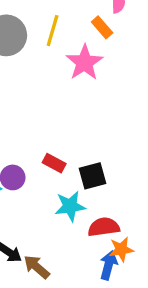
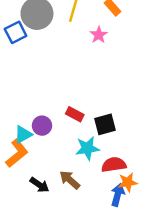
pink star: (85, 63) -> (99, 35), size x0.6
brown arrow: (37, 267) -> (70, 180), moved

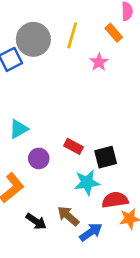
cyan triangle: (23, 134) -> (19, 129), moved
blue arrow: (118, 195) -> (91, 232), moved, turned 40

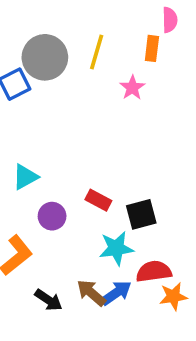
orange rectangle: (114, 33) -> (152, 48), turned 48
blue arrow: (91, 232) -> (116, 293), moved

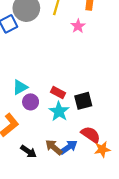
cyan triangle: (25, 177) -> (20, 87), moved
cyan star: (116, 248) -> (59, 111), moved, turned -30
red semicircle: (154, 271) -> (91, 135), turned 42

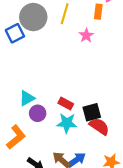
cyan star: (59, 111) -> (67, 123), turned -30
red semicircle: (91, 135) -> (99, 126), moved

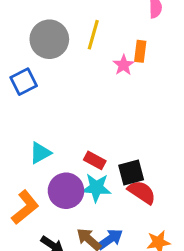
orange rectangle: (98, 12) -> (140, 51), moved
blue square: (15, 33) -> (24, 82), moved
purple circle: (38, 113) -> (66, 191), moved, size x1.5

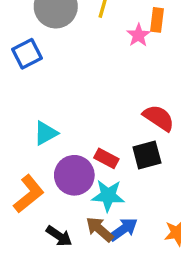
red rectangle: (95, 160) -> (106, 158), moved
cyan star: (96, 188) -> (108, 196), moved
red semicircle: (142, 192) -> (159, 118), moved

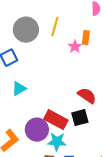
cyan triangle: (46, 133) -> (19, 89), moved
red rectangle: (106, 158) -> (56, 120), size x1.6

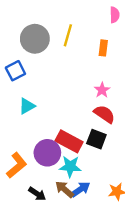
pink star: (75, 47) -> (102, 90), moved
black square: (80, 118) -> (96, 139), turned 36

